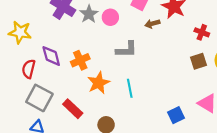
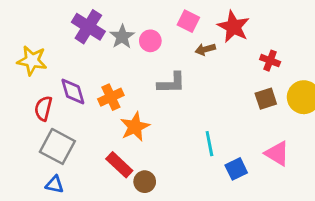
cyan line: (130, 88) -> (209, 144), moved
red rectangle: (73, 109) -> (119, 165), moved

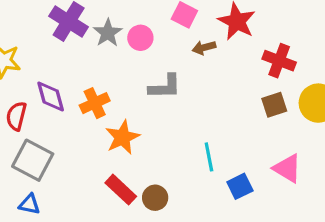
red cross: (270, 61) -> (279, 61), size x1.4
red rectangle: (119, 165) -> (121, 190), moved
brown circle: (145, 182) -> (155, 198), moved

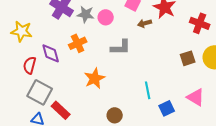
gray star: (108, 33) -> (86, 14), turned -30
red cross: (279, 61) -> (200, 23), moved
orange cross: (95, 103) -> (78, 43), moved
red rectangle: (121, 190) -> (61, 110), moved

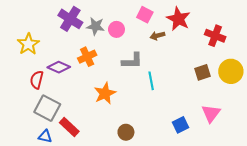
yellow star: (22, 31) -> (28, 44), turned 30
purple diamond: (51, 53) -> (59, 67), turned -50
cyan line: (148, 90) -> (151, 81), moved
pink triangle: (196, 97) -> (211, 113), turned 36

